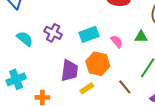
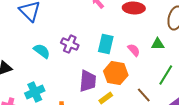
cyan rectangle: (89, 34) -> (106, 44), turned -54

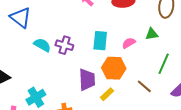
pink semicircle: (134, 50) -> (129, 43), turned -72
cyan semicircle: (42, 51) -> (42, 45), moved

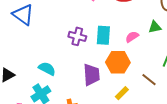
cyan semicircle: (42, 45) -> (47, 69), moved
purple cross: (64, 45) -> (77, 36), moved
yellow rectangle: (107, 94) -> (122, 93), moved

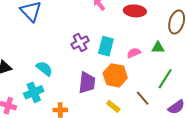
purple cross: (77, 36) -> (80, 42), turned 36
yellow rectangle: (122, 93) -> (113, 106), turned 72

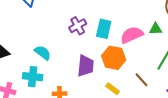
pink semicircle: (134, 53) -> (132, 35), size x1.6
cyan cross: (34, 92) -> (33, 77), turned 30

